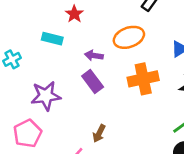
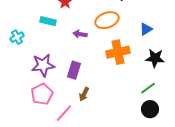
purple rectangle: (93, 81) -> (74, 70), moved, turned 54
pink pentagon: (28, 133) -> (42, 94), moved

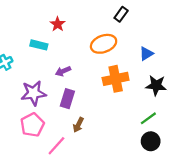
purple arrow: (80, 34) -> (63, 71), moved, turned -32

